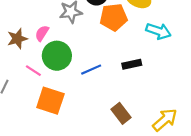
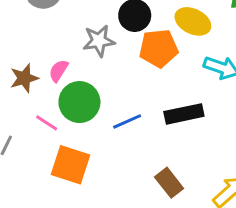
black rectangle: (132, 64) -> (184, 114), size x1.4

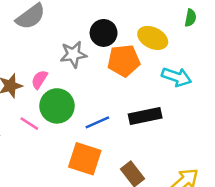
orange square: (70, 165) -> (85, 159), moved

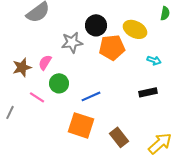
cyan arrow: (177, 77) -> (154, 60), size x0.6
green circle: (57, 106) -> (59, 83), size x0.7
black rectangle: (145, 116) -> (148, 92), moved, size x0.7

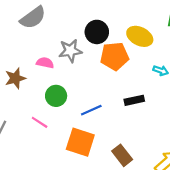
pink semicircle: (45, 62) -> (45, 63), moved, turned 70
black rectangle: (148, 92) -> (134, 100), moved
pink line: (37, 97) -> (40, 122), moved

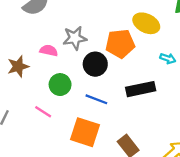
black circle: (97, 32) -> (95, 64), moved
black rectangle: (134, 100) -> (141, 89), size x1.4
blue line: (91, 110) -> (96, 99), turned 45

